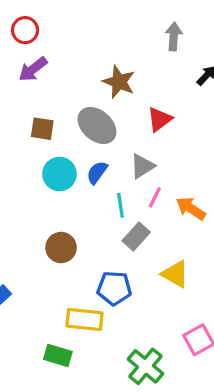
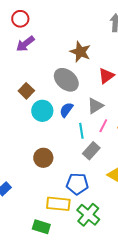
brown square: (42, 129) -> (26, 91), moved, turned 35
green cross: (145, 366) -> (88, 215), moved

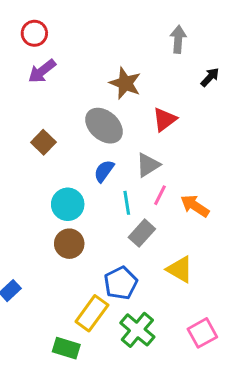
cyan circle: (42, 111) -> (68, 204), moved
blue pentagon: (77, 184) -> (121, 283), turned -30
yellow rectangle: (58, 204) -> (92, 313), turned -60

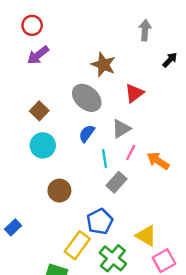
cyan circle: (68, 204) -> (43, 145), moved
yellow triangle: (180, 269) -> (146, 236), moved

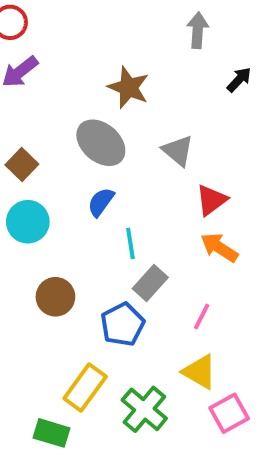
red triangle: (134, 93) -> (211, 200), moved
gray triangle: (121, 129) -> (178, 151), moved, turned -48
pink line: (131, 153) -> (202, 317), moved
blue pentagon: (100, 221) -> (123, 324), moved

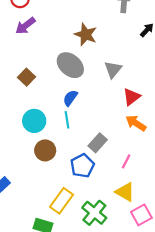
gray triangle: (178, 151) -> (113, 69), turned 30
cyan circle: (28, 222) -> (34, 121), moved
cyan line: (130, 243) -> (67, 120), moved

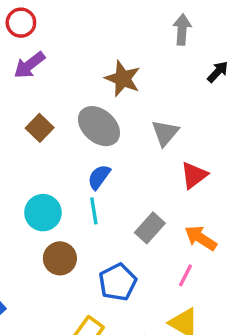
brown square: (27, 77) -> (40, 128), moved
orange arrow: (136, 123) -> (201, 238), moved
gray rectangle: (98, 143) -> (150, 228), moved

